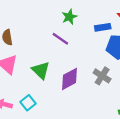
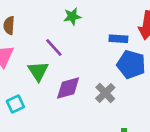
green star: (69, 17) -> (72, 16), moved
purple line: (60, 39) -> (54, 48), moved

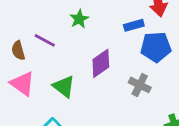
purple line: (54, 48) -> (45, 40), moved
purple diamond: (68, 88) -> (101, 63), moved

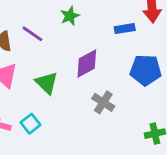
blue pentagon: (156, 47) -> (146, 70), moved
gray cross: (140, 85) -> (103, 102), moved

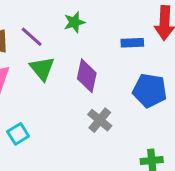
purple diamond: (87, 63) -> (87, 76), turned -56
green triangle: (47, 83) -> (42, 69), moved

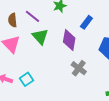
blue rectangle: (132, 43) -> (86, 22), moved, turned -48

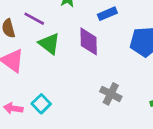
blue rectangle: (86, 22) -> (107, 14), turned 40
gray cross: (79, 68) -> (111, 94), moved

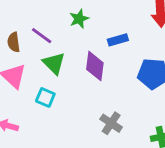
cyan square: (41, 104) -> (45, 97), moved, turned -30

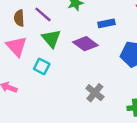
purple diamond: (95, 66) -> (85, 44), turned -65

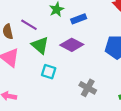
blue rectangle: (106, 23) -> (79, 19), moved
cyan square: (42, 66) -> (49, 72), moved

